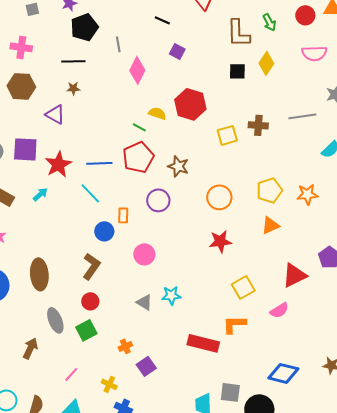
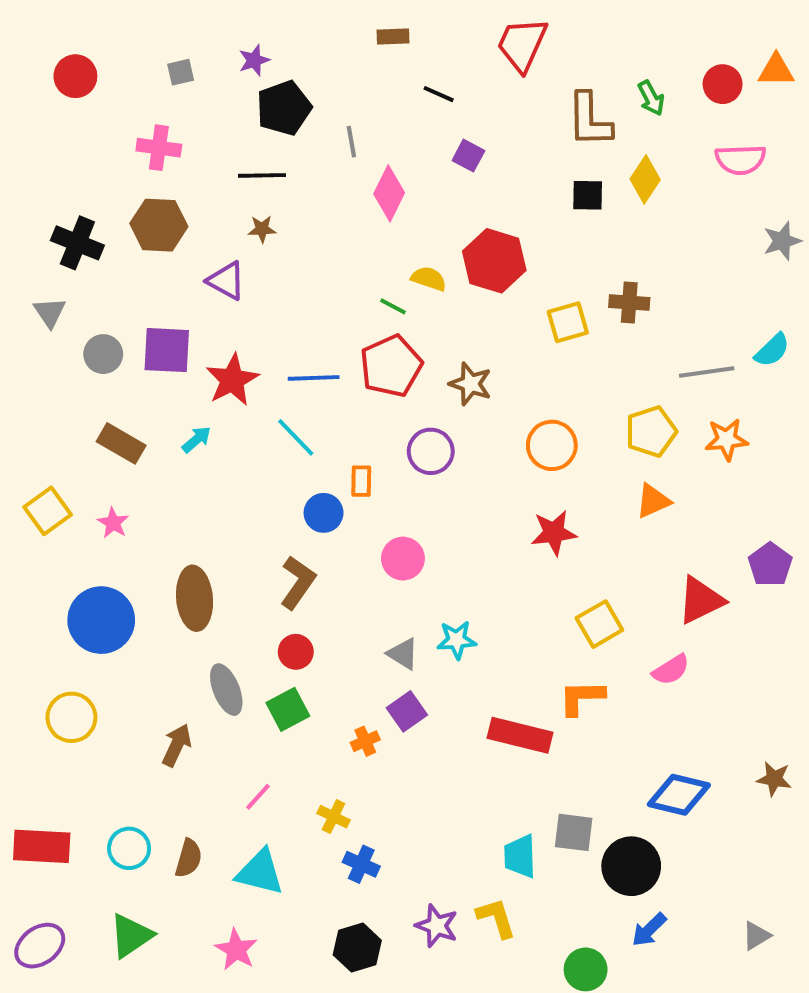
gray line: (302, 116) -> (707, 372), moved
purple square: (146, 366) -> (407, 711), moved

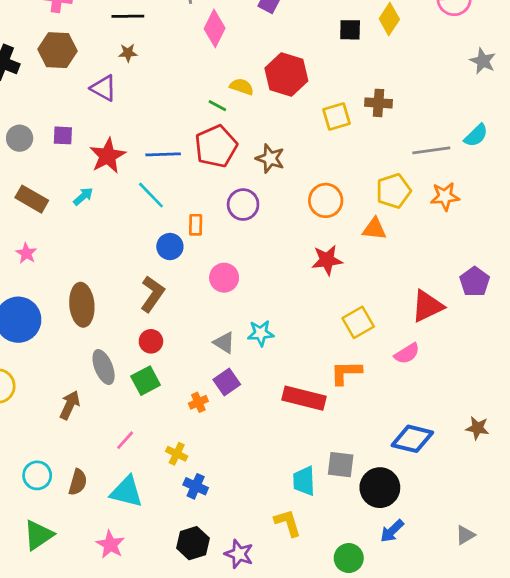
gray star: (782, 241) -> (483, 61), turned -30
purple square: (167, 350) -> (63, 135), size x0.6
orange triangle: (653, 501) -> (374, 229), moved, turned 30
purple star: (437, 926) -> (239, 554), moved

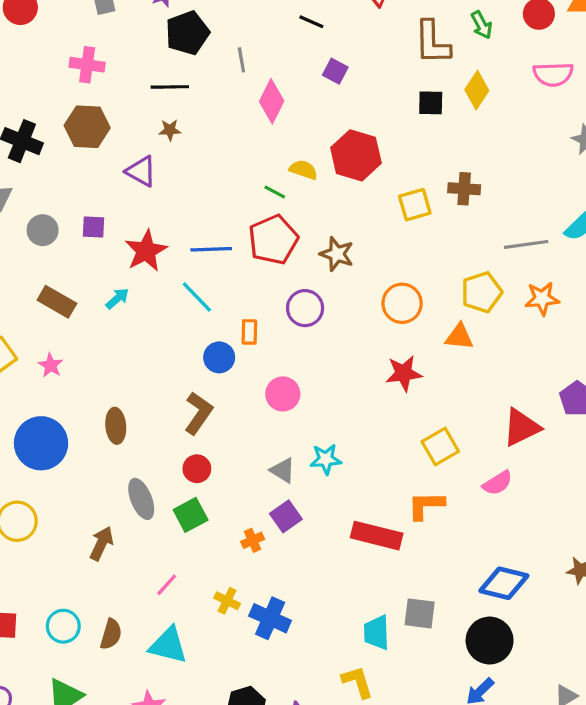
brown ellipse: (82, 305) -> (116, 426), size x0.7
blue cross: (196, 486) -> (270, 618), moved, size x1.4
black circle: (380, 488) -> (490, 641), moved

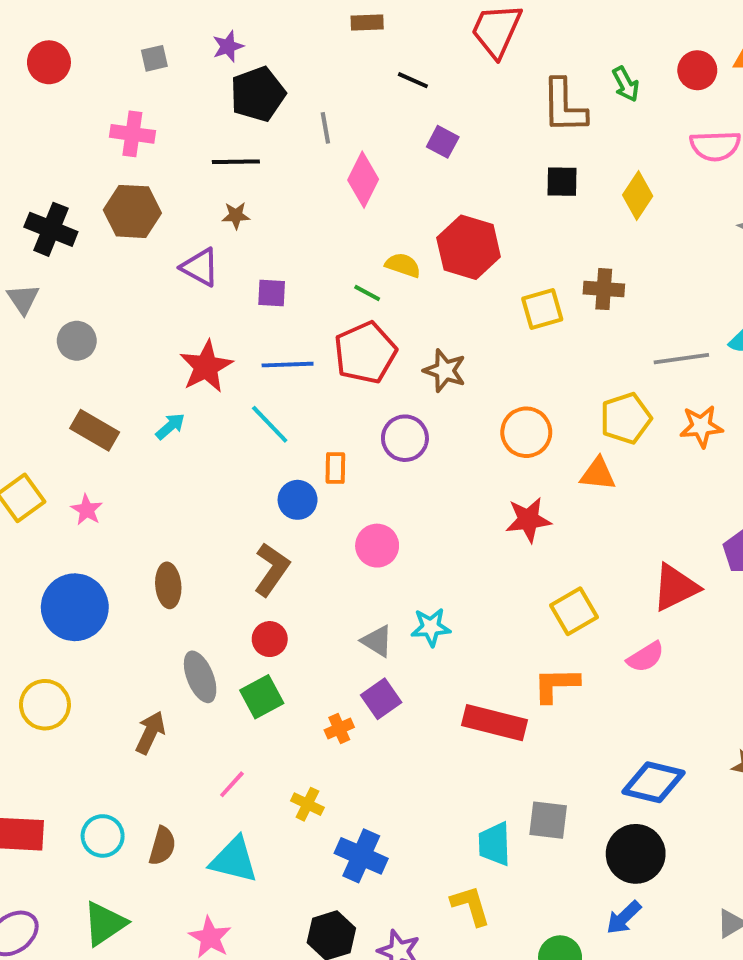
yellow diamond: (477, 90) -> (638, 196), moved
purple square: (93, 227) -> (272, 293), moved
blue cross: (270, 618) -> (361, 856), moved

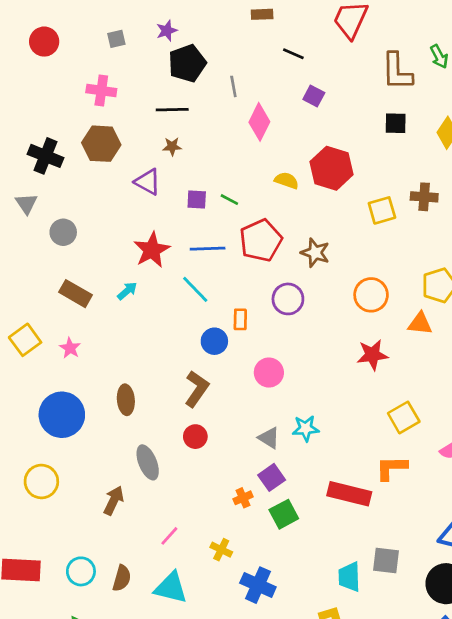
green line: (367, 293) -> (229, 200), moved
green square: (262, 697) -> (284, 514), moved

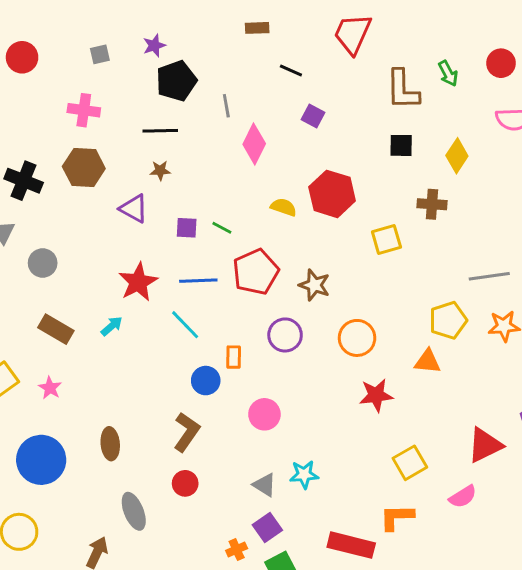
brown cross: (424, 197) -> (432, 204), moved
orange circle: (371, 295) -> (357, 338), moved

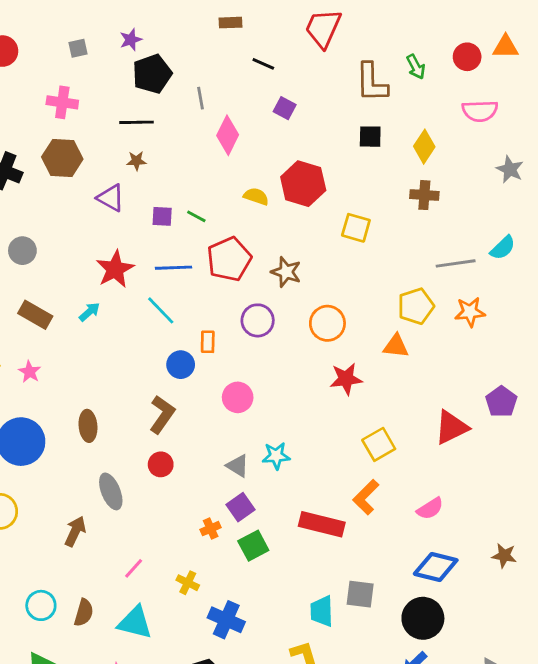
brown cross: (432, 204) -> (424, 195), moved
yellow square: (386, 239) -> (356, 228), turned 32
pink semicircle: (463, 497) -> (430, 509), moved
orange L-shape: (397, 517) -> (366, 497), turned -44

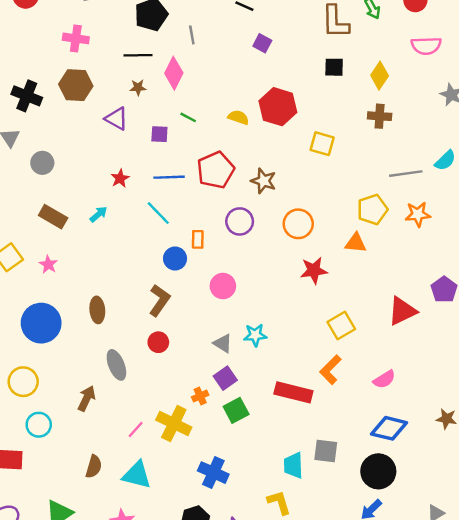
pink diamond: (228, 135) -> (174, 73), moved
green line: (196, 216) -> (188, 117), moved
red star: (115, 269) -> (120, 178), size x0.6
yellow cross: (188, 583) -> (174, 424), moved, size x1.8
cyan circle: (41, 605) -> (39, 425), moved

